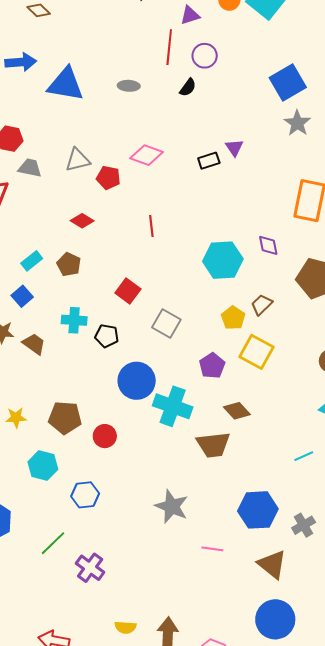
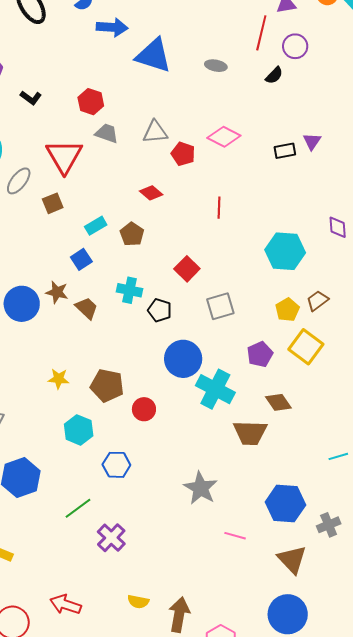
purple diamond: (268, 245) -> (338, 227), moved
gray square: (166, 323) -> (220, 306), turned 36

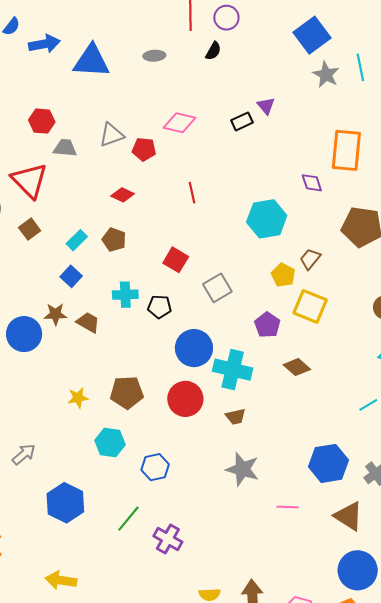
red circle: (144, 409) -> (185, 399), moved, size x1.5
brown trapezoid: (250, 433) -> (236, 417), moved, size x0.6

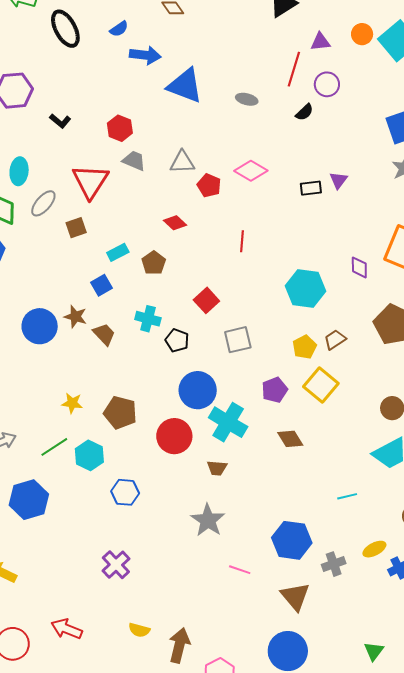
green line: (128, 519) -> (54, 447), moved

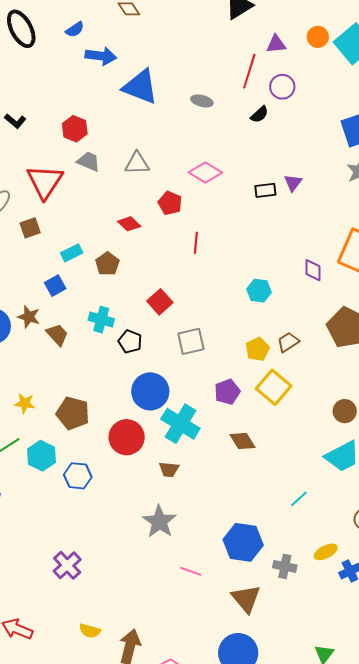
red pentagon: (209, 185) -> (170, 203), moved
cyan hexagon: (305, 288) -> (259, 291), size x0.6
blue hexagon: (125, 492) -> (78, 476), moved
cyan line: (347, 496) -> (299, 499), turned -30
gray cross: (334, 564) -> (285, 566), turned 30

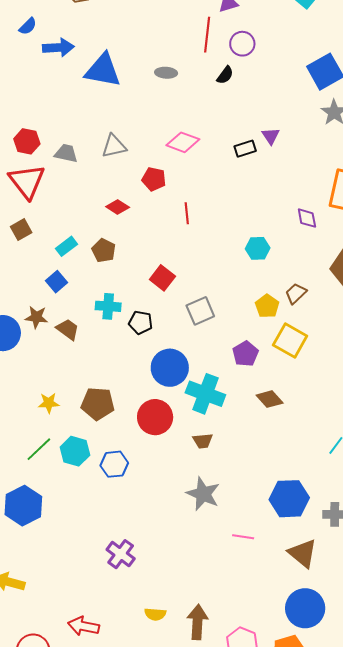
red hexagon: (75, 129) -> (27, 141), moved

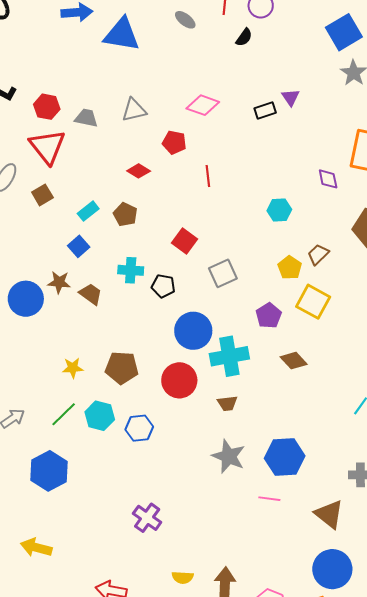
gray ellipse: (166, 73) -> (185, 20), moved, turned 35
cyan cross: (205, 394) -> (229, 356), turned -30
blue hexagon: (289, 499) -> (285, 457), moved

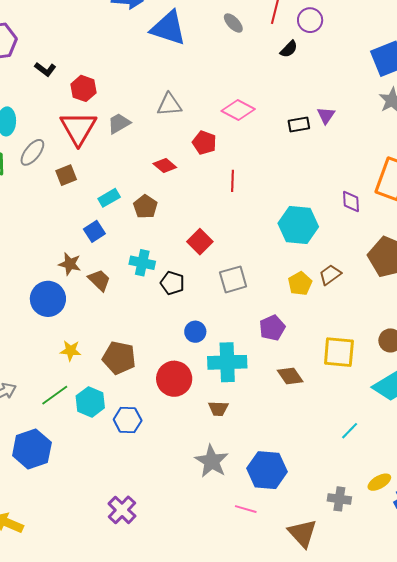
gray trapezoid: (86, 118) -> (119, 123), moved, turned -50
cyan hexagon: (279, 210) -> (298, 225), size x1.6
blue circle: (26, 299) -> (48, 299), moved
yellow square: (313, 302) -> (339, 352), moved, turned -32
blue circle: (193, 331) -> (195, 332), size x0.6

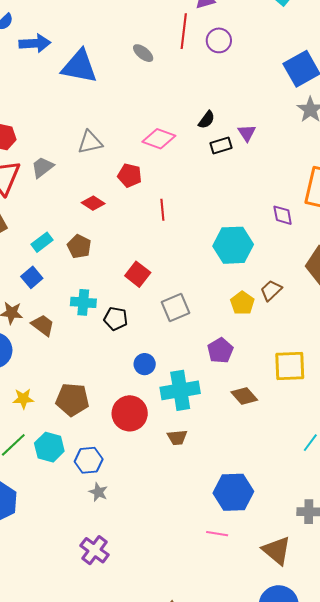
black semicircle: (289, 49) -> (207, 120), moved
gray star: (212, 461) -> (98, 492), moved, size x0.6

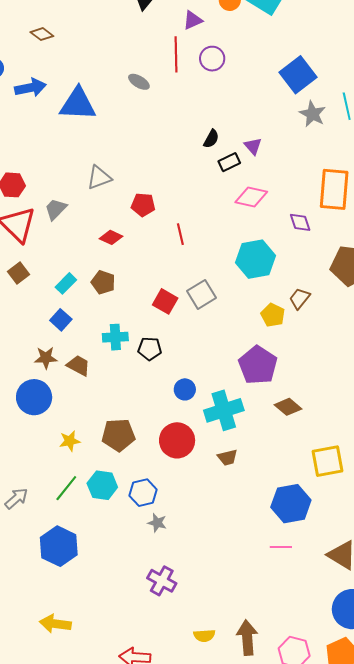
pink diamond: (159, 139) -> (251, 197), moved
gray square: (175, 307) -> (202, 294), moved
purple pentagon: (220, 351) -> (258, 365), size x1.5
yellow square: (290, 366) -> (327, 461), moved

